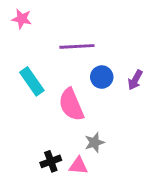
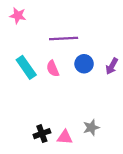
pink semicircle: (71, 105) -> (53, 69), moved, size x0.6
gray star: (94, 142) -> (91, 128), moved

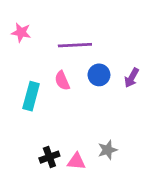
pink star: (18, 16) -> (21, 32), moved
cyan rectangle: (26, 67) -> (31, 96), moved, turned 50

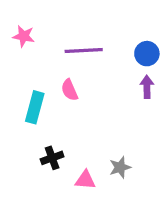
blue circle: (99, 75) -> (147, 54), moved
purple arrow: (132, 78) -> (147, 87), turned 150
black cross: (49, 157) -> (52, 158), moved

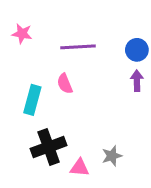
black cross: (52, 158) -> (49, 147), size x1.6

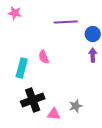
pink star: (22, 34) -> (15, 13), moved
purple line: (78, 47) -> (66, 22), moved

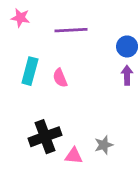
purple line: (66, 22) -> (71, 30), moved
cyan rectangle: (22, 68) -> (30, 71), moved

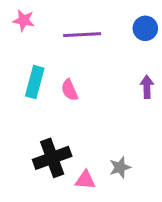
blue circle: (127, 46) -> (145, 28), moved

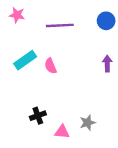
cyan rectangle: (35, 82) -> (25, 60), turned 40
black cross: (52, 158) -> (38, 116), size x0.6

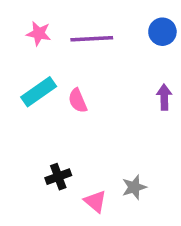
pink star: (17, 15) -> (39, 33), moved
pink triangle: (62, 132) -> (95, 201), turned 35

